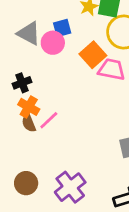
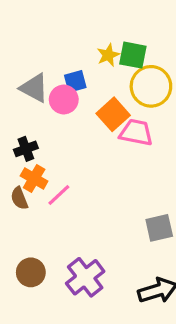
brown semicircle: (29, 123) -> (19, 198), moved

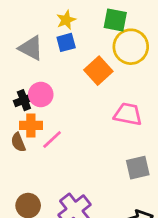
yellow star: (108, 55) -> (66, 20), moved
pink circle: (64, 100) -> (41, 94), moved
pink trapezoid: (136, 132) -> (128, 114), moved
orange cross: (34, 179) -> (31, 125), turned -30

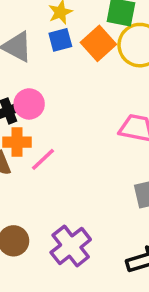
orange square: (98, 71) -> (98, 43), moved

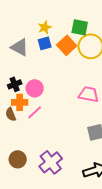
pink circle: (29, 104) -> (35, 88), moved

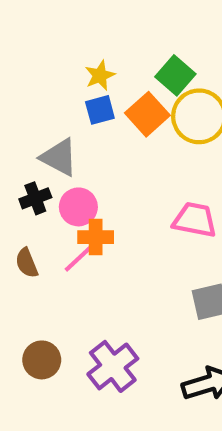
green square: (80, 27) -> (175, 75), turned 30
gray triangle: (20, 47) -> (59, 157), moved
orange cross: (20, 102) -> (96, 237), moved

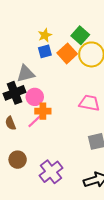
gray triangle: (59, 157) -> (26, 74), turned -42
black cross: (35, 198) -> (15, 93), size x1.5
brown circle: (42, 360) -> (18, 160), moved

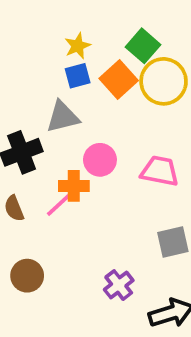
gray triangle: (26, 74) -> (63, 117), moved
pink circle: (35, 97) -> (100, 160), moved
purple cross: (51, 172) -> (119, 285), moved, size x0.7

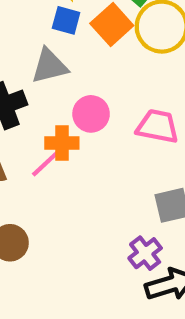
blue square: (78, 76) -> (66, 20), turned 30
purple cross: (119, 285) -> (145, 253), moved

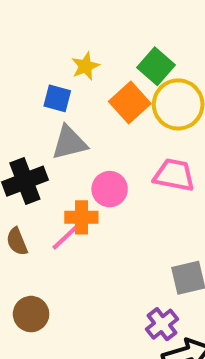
blue square: (66, 20) -> (57, 98), moved
pink trapezoid: (158, 126) -> (174, 175), moved

